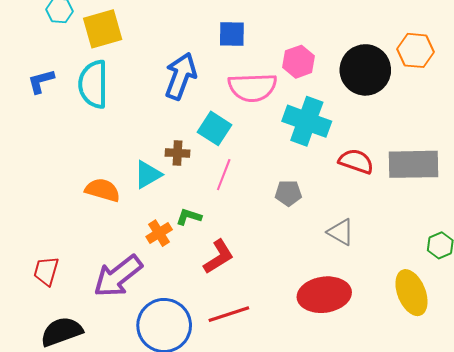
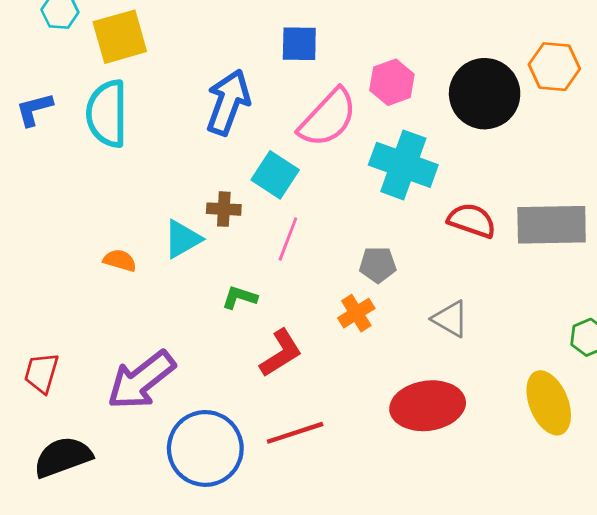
pink semicircle: (252, 87) -> (328, 118), turned -45
orange semicircle: (103, 190) -> (120, 260), size x0.7
orange cross: (159, 233) -> (356, 313), moved

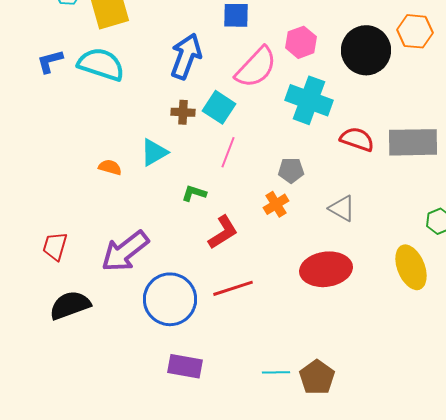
cyan semicircle: (107, 114) -> (101, 64), turned 108
brown cross: (224, 209) -> (183, 112), moved

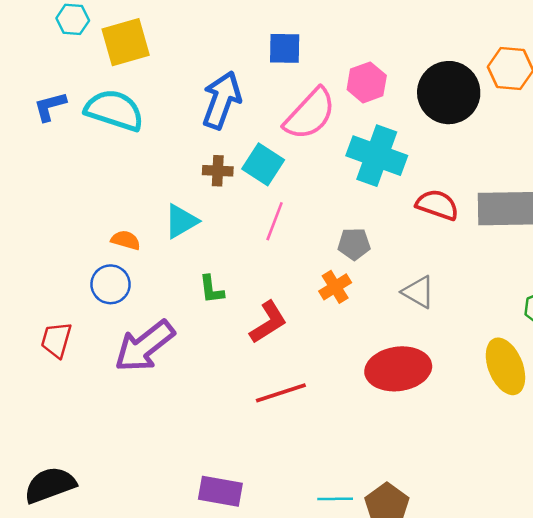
green L-shape: (194, 193) -> (211, 289), moved, turned -115
blue circle: (170, 299) -> (111, 284), moved, size x0.6
black semicircle: (70, 305) -> (50, 485), moved

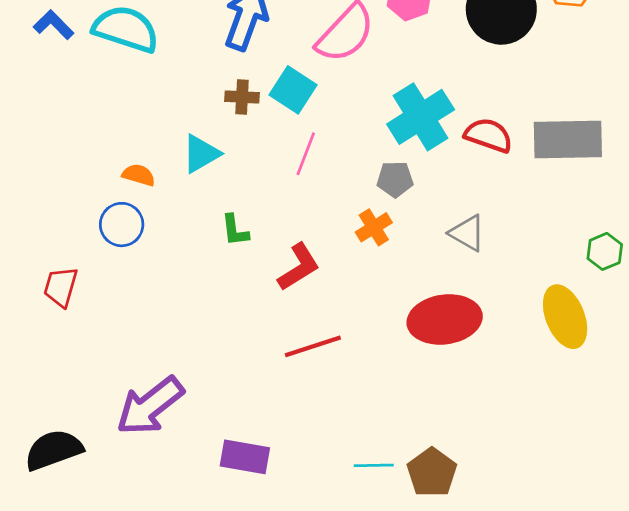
blue L-shape: (50, 106) -> (54, 25), turned 60
cyan cross: (377, 156) -> (421, 117), moved, turned 38
purple arrow: (145, 346) -> (150, 406), moved

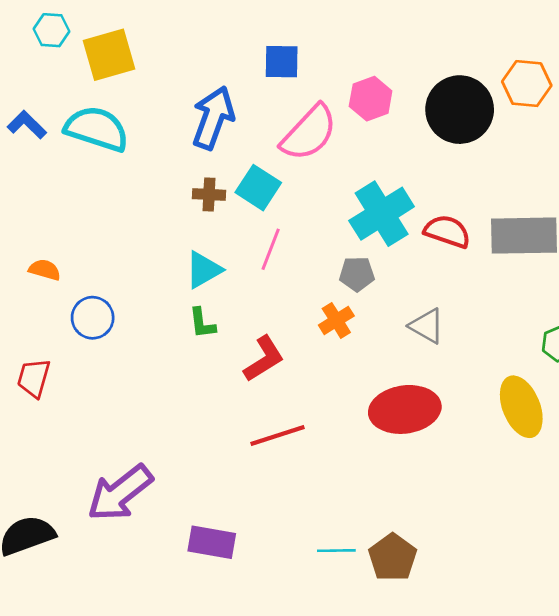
cyan triangle: (201, 154) -> (204, 270), moved
orange semicircle: (139, 175) -> (45, 270), moved

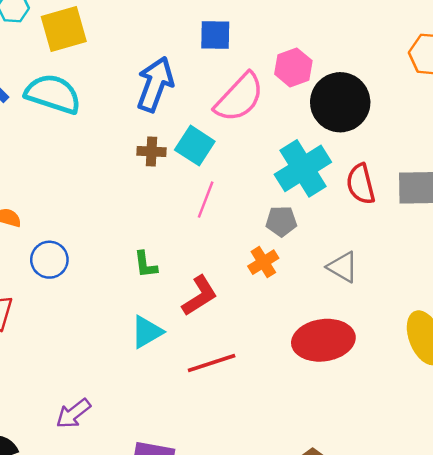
black circle: (460, 110) -> (340, 102), moved
red semicircle: (447, 231) -> (361, 184), turned -123
cyan triangle: (204, 270) -> (147, 332), moved
purple arrow: (120, 493) -> (73, 414), size x0.6

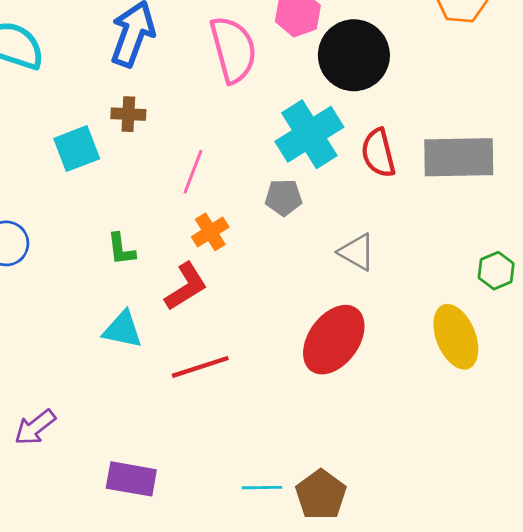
pink semicircle: (239, 97) -> (233, 50), turned -58
cyan square: (195, 146) -> (77, 149), moved, turned 36
orange cross: (263, 262) -> (210, 232), moved
cyan triangle: (147, 332) -> (123, 330), turned 42
red ellipse: (323, 340) -> (334, 340), turned -46

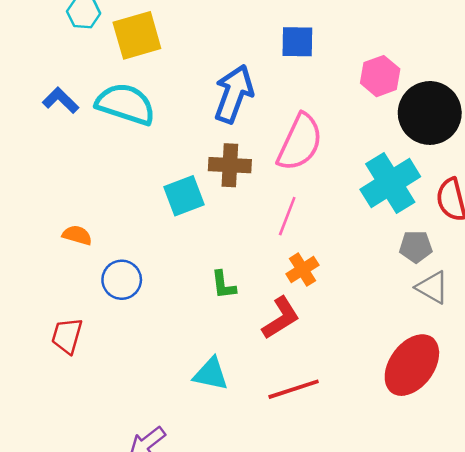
pink semicircle: (233, 50) -> (300, 142), moved, turned 40
brown cross: (128, 114) -> (230, 165), size x1.4
gray pentagon: (284, 197) -> (416, 247), moved
cyan triangle: (123, 330) -> (211, 374), moved

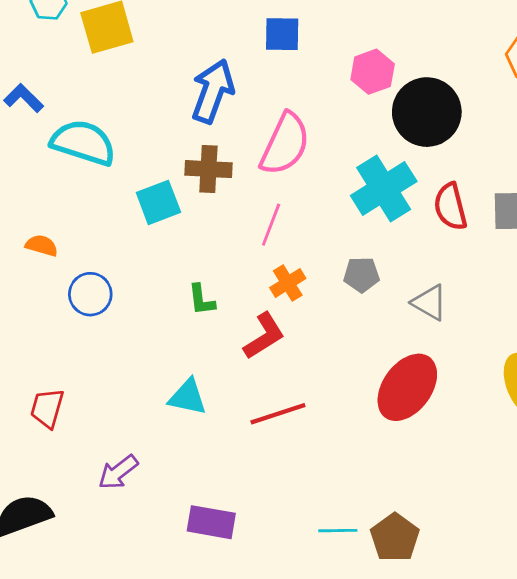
cyan semicircle: (126, 104) -> (83, 143), moved
gray pentagon: (416, 247) -> (361, 275), moved
red trapezoid: (67, 336) -> (47, 408), moved

